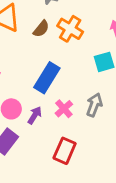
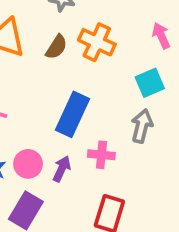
gray arrow: (94, 105) -> (142, 126), moved
pink cross: (64, 109) -> (101, 155), turned -36

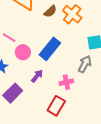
pink cross: (101, 155) -> (66, 82), moved, turned -32
pink circle: (28, 164) -> (23, 52), moved

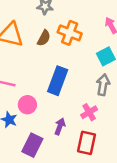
pink circle: (23, 52) -> (27, 105), moved
purple arrow: (37, 76) -> (60, 126), moved

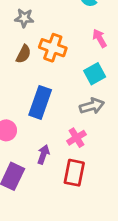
gray arrow: (103, 85) -> (92, 106), turned 66

